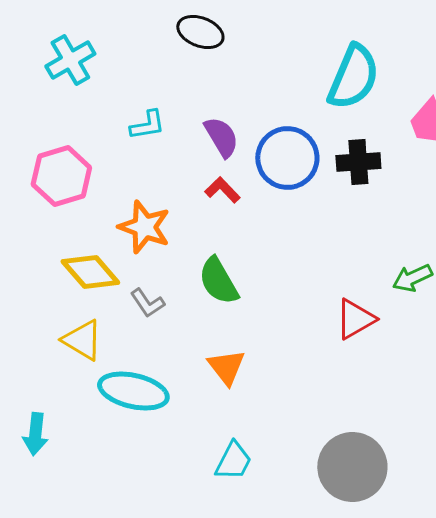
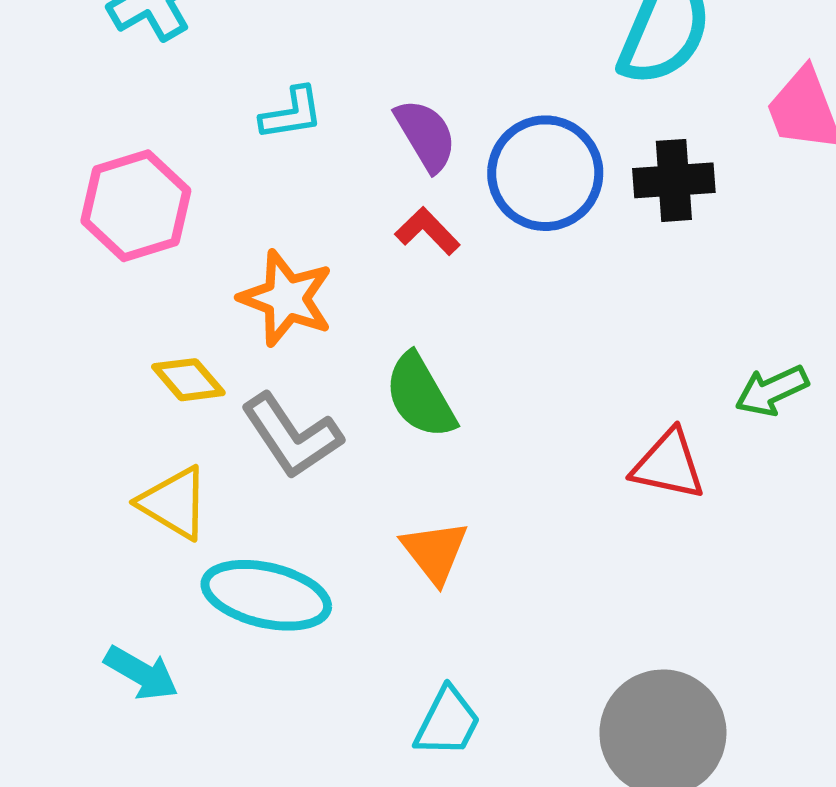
yellow diamond: (90, 272) -> (188, 380), size x0.7
gray L-shape: (147, 303) -> (292, 436), size x1.6
red triangle: (355, 319) -> (668, 465), turned 42
cyan arrow: (35, 434) -> (141, 673), moved, turned -66

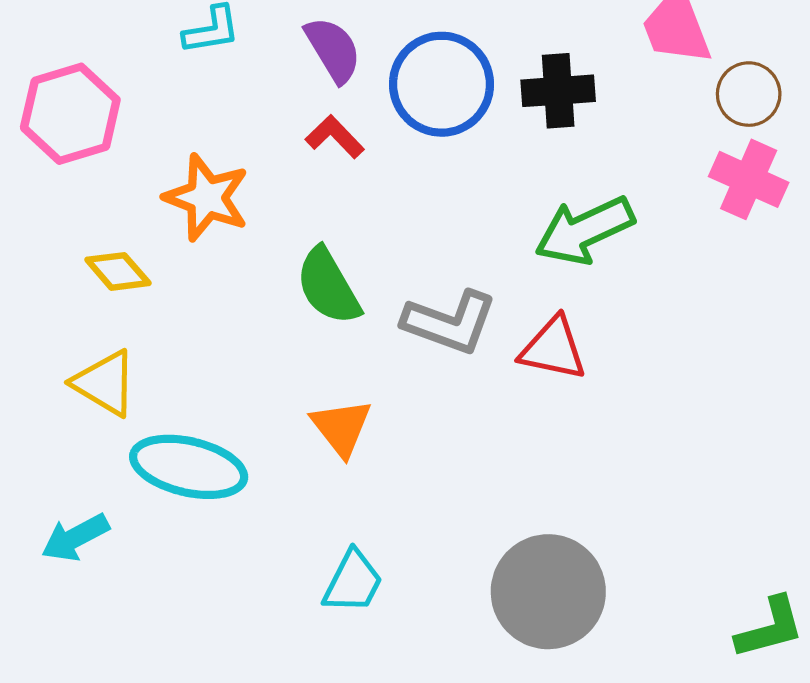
green arrow: (772, 391) -> (584, 230), moved, size x1.5
gray L-shape: (292, 436) -> (450, 322), moved, turned -36
cyan arrow: (141, 673) -> (75, 538), turned 122

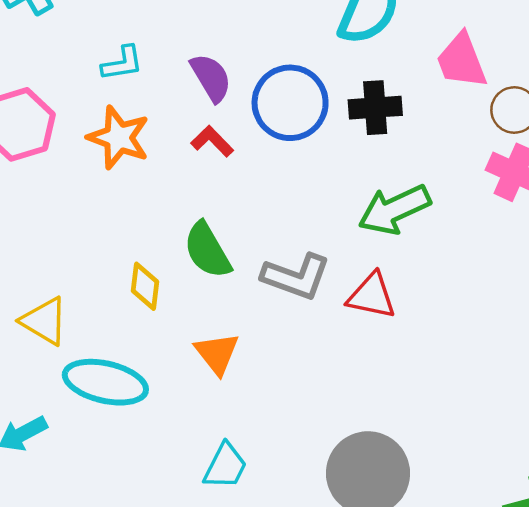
orange star: (207, 198) -> (119, 138), moved
yellow diamond: (118, 271) -> (145, 286), moved, turned 48

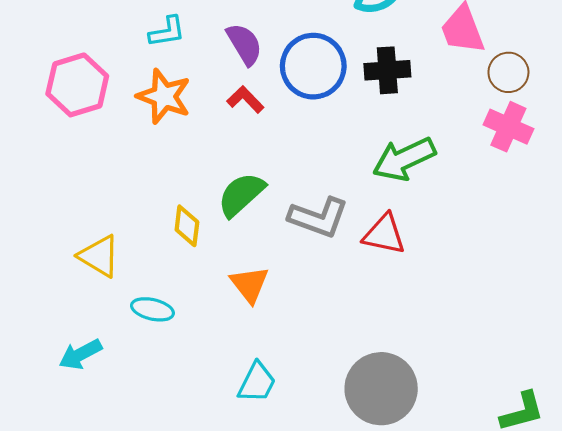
green semicircle: (207, 250) -> (241, 195), turned 78
cyan ellipse: (105, 382) -> (152, 309), size x0.6

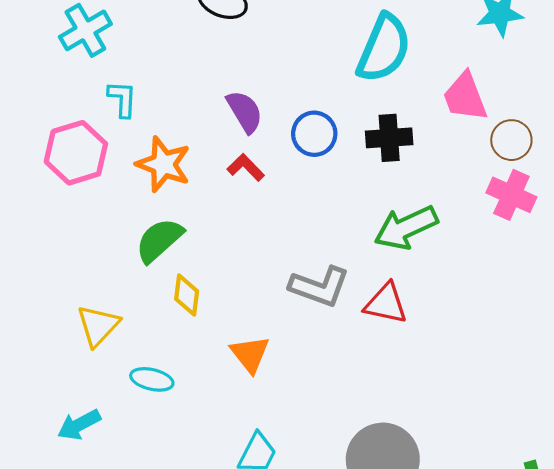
cyan L-shape: (167, 32) -> (122, 99), moved, turned -78
blue circle: (313, 66) -> (314, 134), size x0.7
green semicircle: (241, 195) -> (159, 240), moved
yellow triangle: (99, 256) -> (98, 326), turned 42

